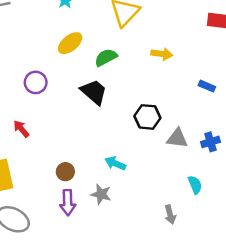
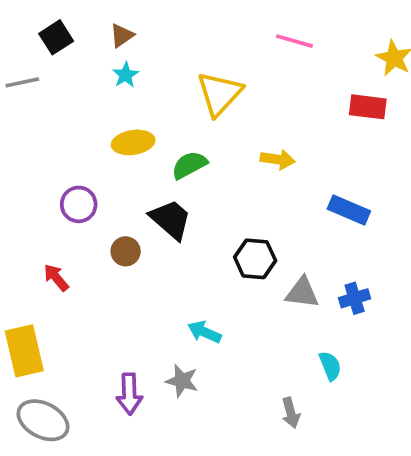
yellow ellipse: (70, 43) -> (133, 142), turned 30
blue rectangle: (207, 86) -> (349, 210), size x1.5
brown circle: (65, 172) -> (126, 251), moved

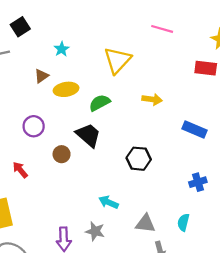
brown triangle: (122, 35) -> (41, 76), moved
gray triangle: (302, 293) -> (145, 223), moved
cyan semicircle: (330, 366) -> (183, 222), turned -144

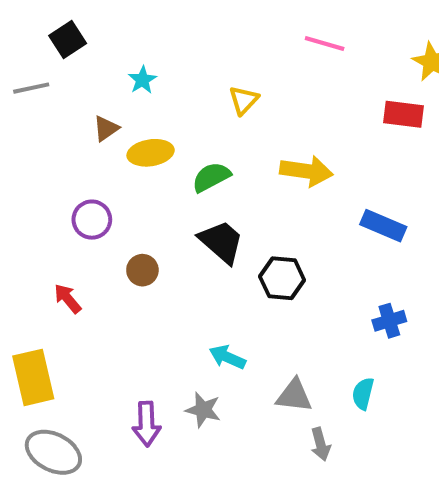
yellow triangle: (117, 60) -> (244, 100), size x0.6
yellow arrow: (152, 99) -> (306, 171), size x1.4
black trapezoid: (88, 135) -> (221, 242), moved

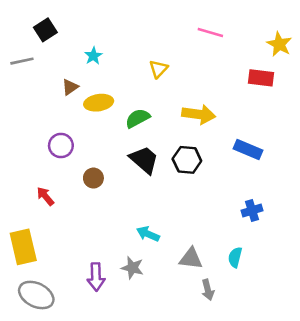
black hexagon: (282, 278) -> (187, 160), moved

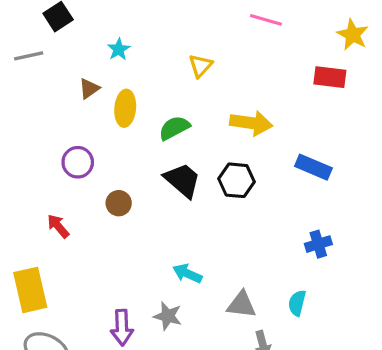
yellow ellipse: (99, 103) -> (125, 108), turned -76

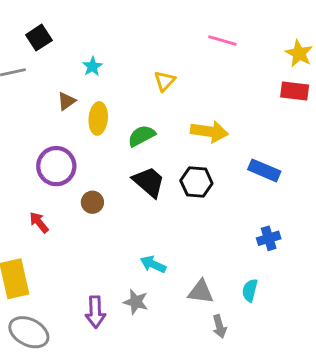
red rectangle: (330, 77) -> (295, 91), moved
purple circle: (78, 162) -> (56, 166), size x1.4

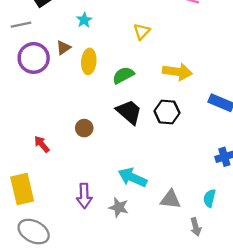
purple circle: (56, 166) -> (34, 58), moved
cyan arrow: (153, 264) -> (132, 178), size x1.4
purple arrow: (95, 312) -> (84, 196), moved
gray arrow: (220, 326) -> (196, 227), moved

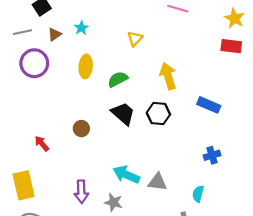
brown triangle: (64, 48) -> (55, 34), moved
yellow arrow: (177, 72) -> (168, 76), turned -115
gray triangle: (170, 199) -> (157, 182), moved

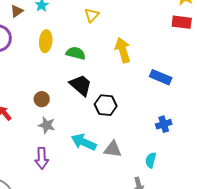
green semicircle: (118, 79) -> (76, 53), turned 42
black hexagon: (158, 114) -> (106, 105), moved
gray star: (113, 202) -> (47, 125), moved

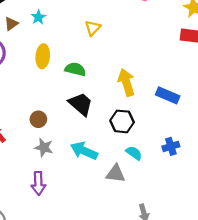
yellow arrow: (123, 50) -> (126, 82), moved
black hexagon: (106, 105) -> (122, 121), moved
cyan arrow: (84, 142) -> (84, 151), moved
cyan semicircle: (151, 160) -> (134, 153), moved, turned 112

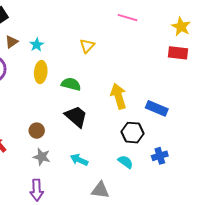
cyan star: (38, 17) -> (37, 45), moved
black hexagon: (122, 121) -> (133, 133), moved
cyan arrow: (84, 151) -> (79, 160), size x0.7
gray triangle: (116, 174) -> (100, 190), moved

